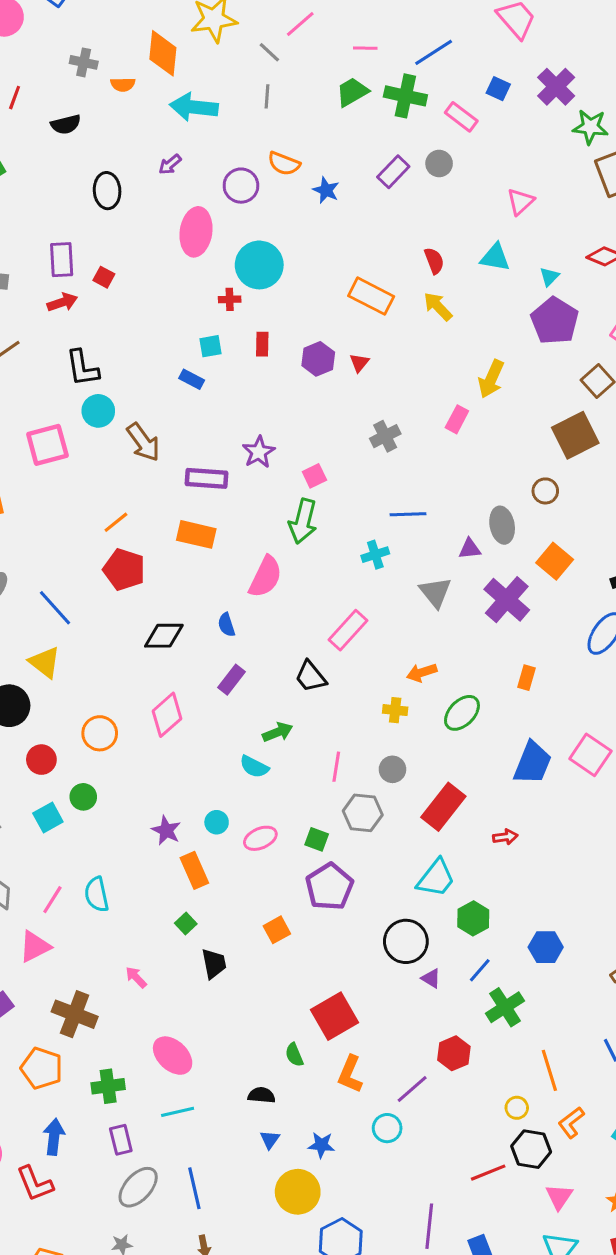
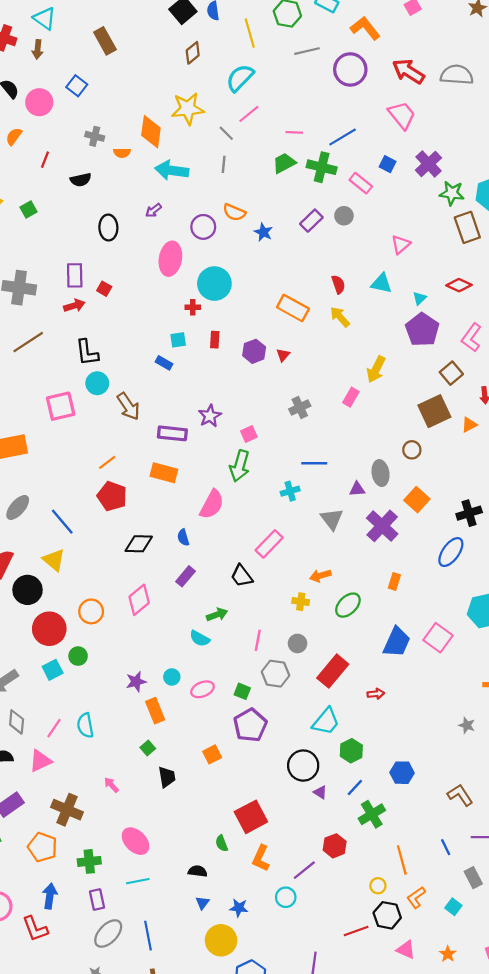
red circle: (41, 760) -> (49, 629), size x1.6
purple star: (166, 830) -> (136, 682), turned 30
pink triangle: (559, 1197) -> (406, 950), turned -42

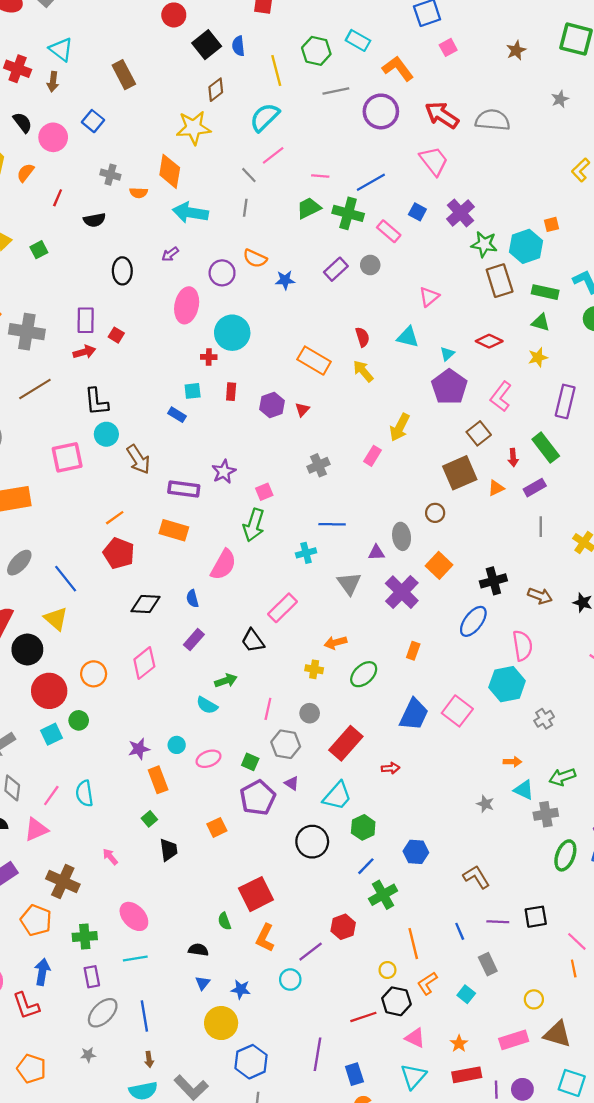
yellow star: (188, 109) -> (193, 128), moved
blue star: (263, 232) -> (285, 280), turned -30
purple triangle: (320, 792) -> (292, 783), moved

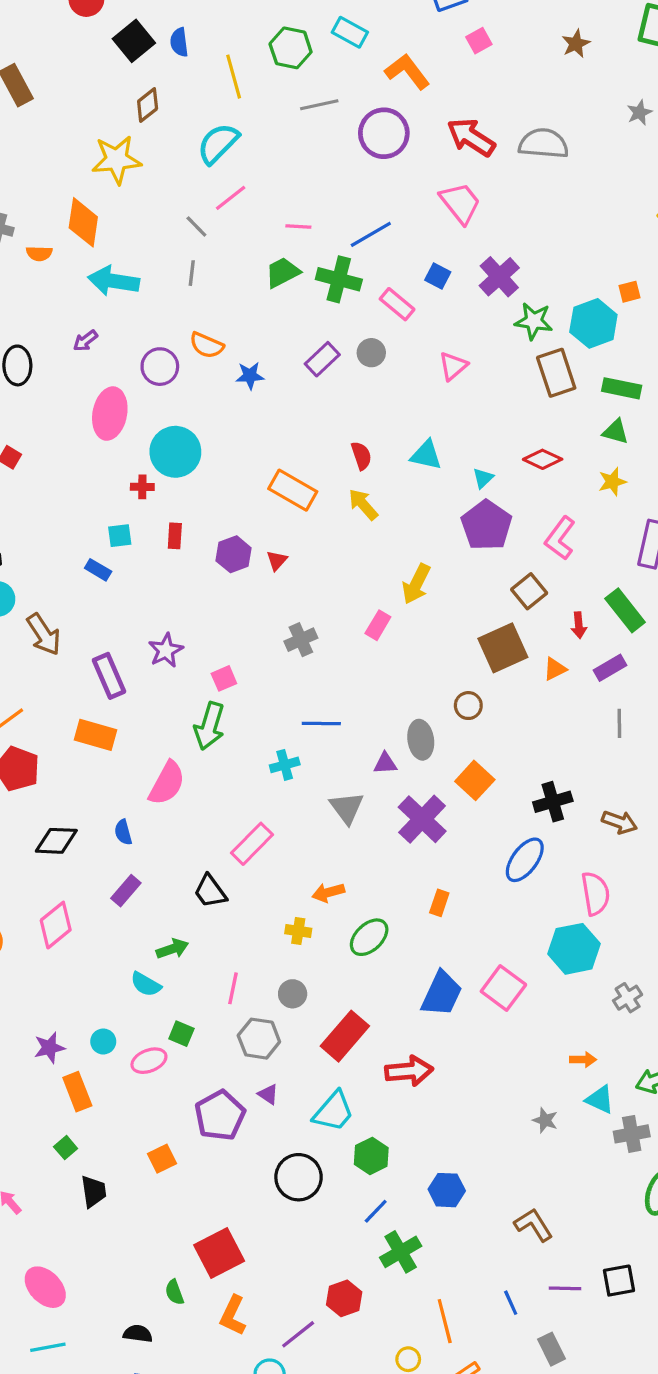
pink triangle: (429, 297) -> (453, 366), moved
purple rectangle: (184, 489) -> (109, 676), turned 60
green square: (250, 762) -> (181, 1034), moved
red arrow: (390, 768) -> (409, 1071), size x1.8

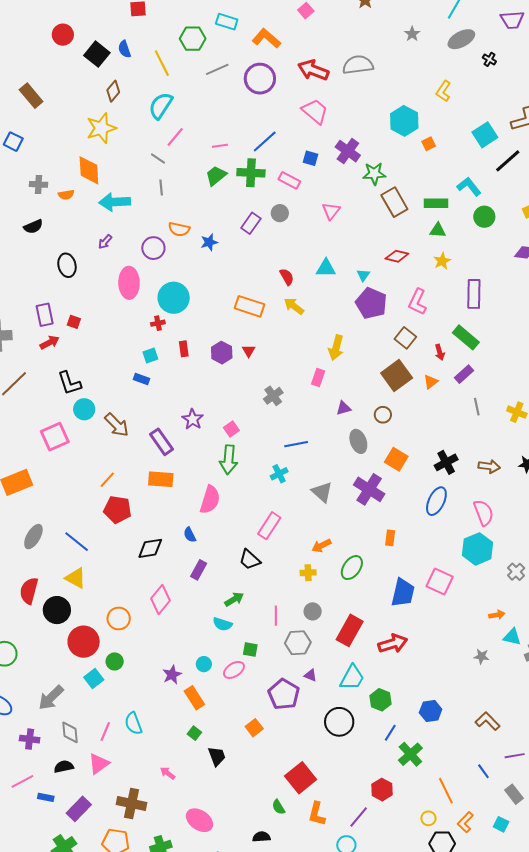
cyan hexagon: (593, 323) -> (404, 121), moved
purple triangle: (385, 763) -> (344, 408), moved

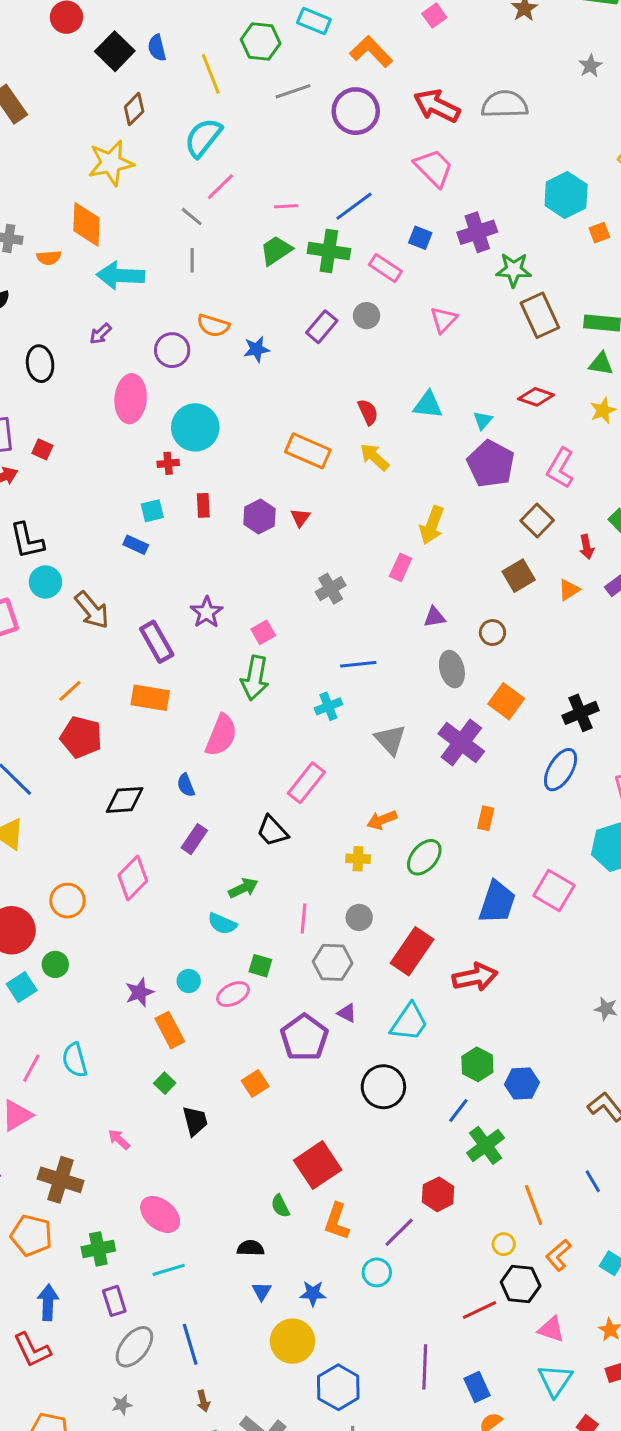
purple cross: (348, 151) -> (477, 232), turned 30
brown square: (397, 375) -> (519, 576), size x0.7
green hexagon: (381, 700) -> (477, 1064), moved

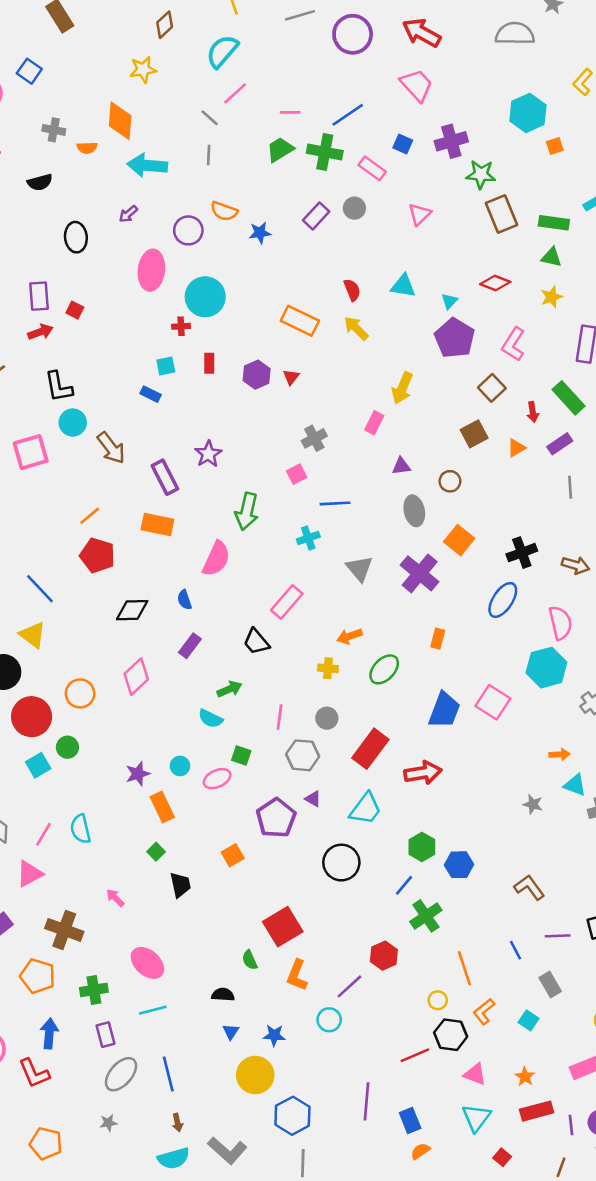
gray semicircle: (505, 104) -> (515, 34), moved
yellow star: (111, 163) -> (143, 70), size x0.7
pink square: (263, 632) -> (297, 474), moved

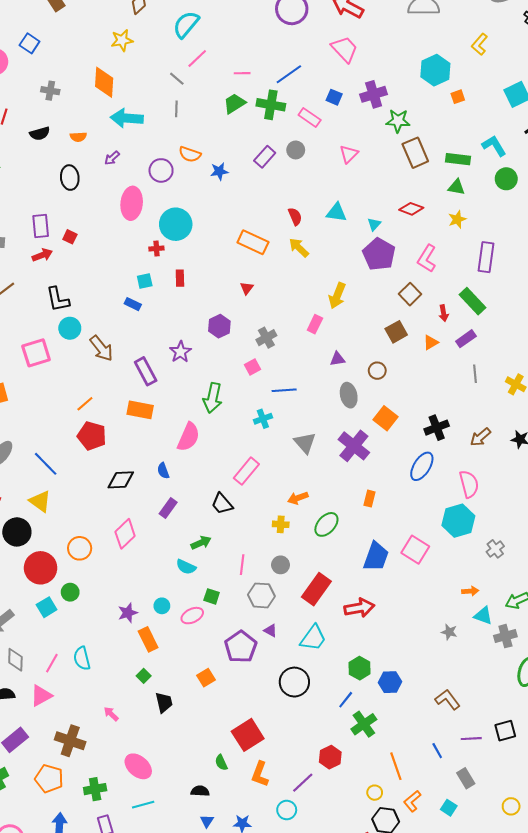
orange semicircle: (87, 148) -> (78, 137), moved
purple hexagon: (257, 375) -> (219, 326), moved
brown arrow: (576, 565) -> (480, 437), turned 125

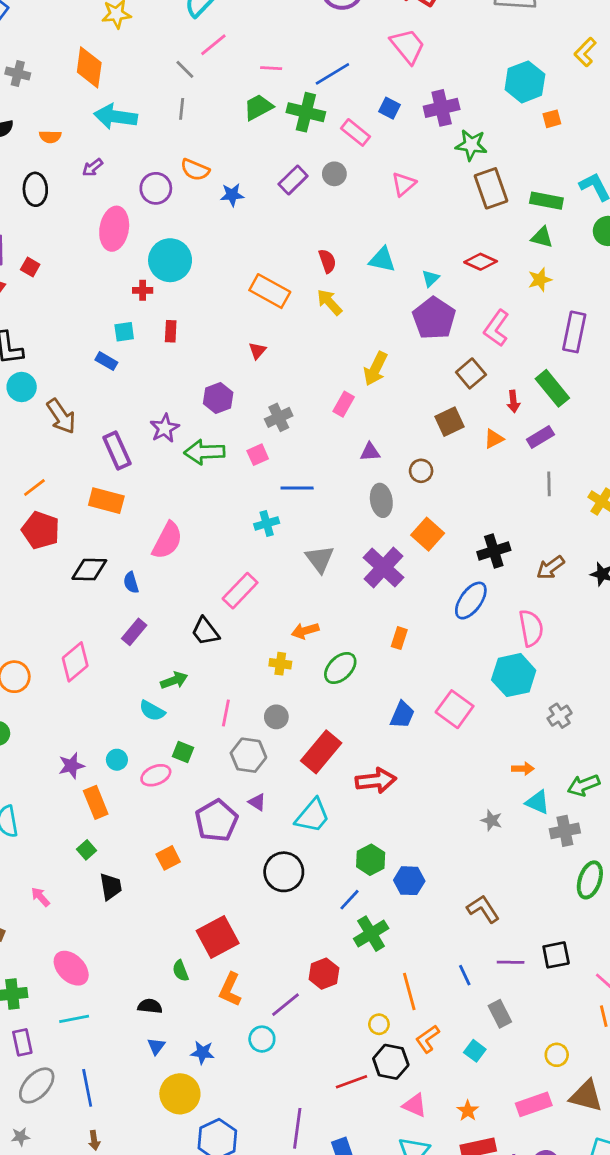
green arrow: (213, 398) -> (204, 452), moved, turned 72
black diamond: (121, 480) -> (89, 570), moved
blue trapezoid: (376, 557) -> (402, 715), size x0.7

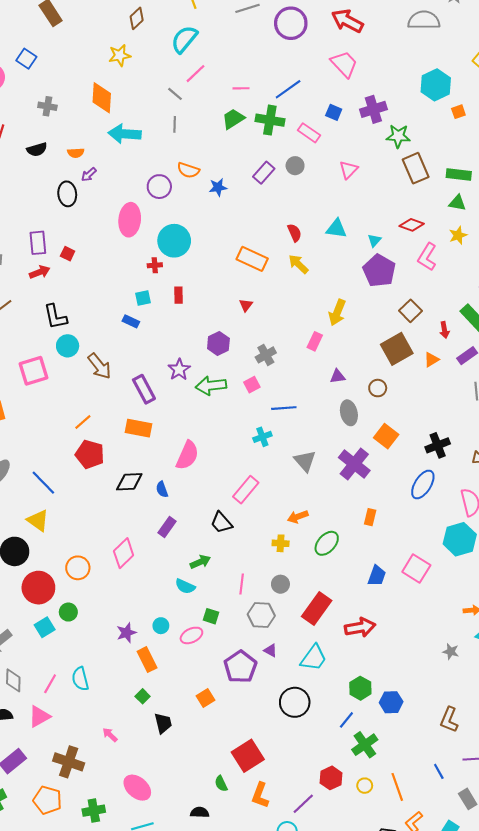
purple arrow: (93, 167) -> (89, 175), moved
pink L-shape: (496, 328) -> (427, 257), moved
brown square: (449, 422) -> (397, 349), size x1.4
brown L-shape: (483, 909) -> (449, 720), turned -120
yellow circle: (379, 1024) -> (365, 786), moved

